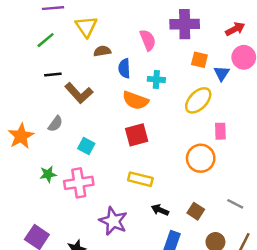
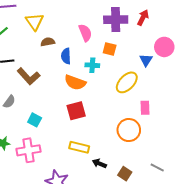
red arrow: (235, 29) -> (143, 18), moved, turned -35
orange square: (199, 60) -> (110, 49), moved
black arrow: (160, 210) -> (99, 163), moved

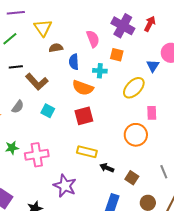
purple cross: (116, 20) -> (123, 26), turned 30
cyan square: (35, 120) -> (48, 111), moved
gray line: (157, 168) -> (164, 172), turned 40

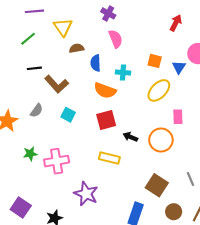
purple cross: (123, 26) -> (108, 13), moved, size x0.6
orange square: (117, 55) -> (155, 61), moved
black arrow: (107, 168) -> (130, 137), moved
brown square: (132, 178) -> (157, 185), size x1.5

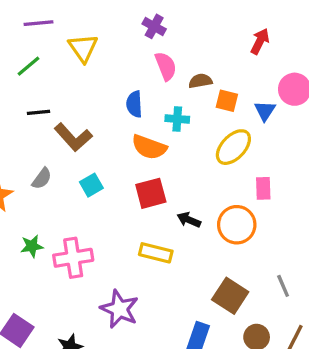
brown semicircle: (77, 48) -> (200, 81), moved
cyan square: (68, 115) -> (91, 185), turned 32

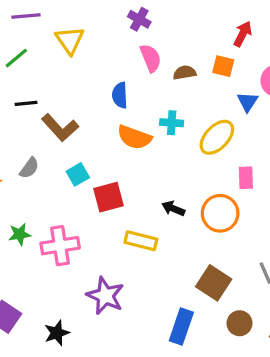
orange square: (227, 101) -> (223, 66), moved
cyan cross: (177, 119) -> (172, 123), moved
red square: (151, 193) -> (109, 197), moved

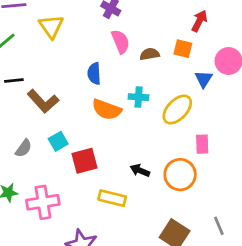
gray semicircle: (29, 168) -> (24, 148), moved

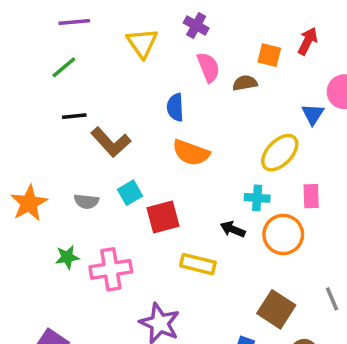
yellow triangle: (51, 26) -> (142, 43), moved
orange square: (183, 49) -> (269, 55), moved
cyan cross: (139, 97) -> (257, 198), moved
gray semicircle: (24, 148) -> (86, 201), turned 60

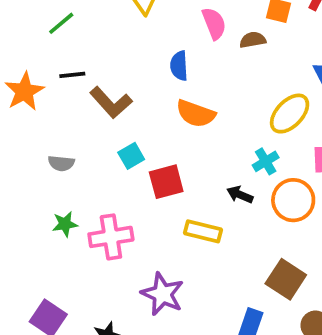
cyan cross: (257, 198) -> (266, 161), turned -35
gray semicircle: (86, 201) -> (61, 163), moved
orange star: (29, 203) -> (24, 91), moved

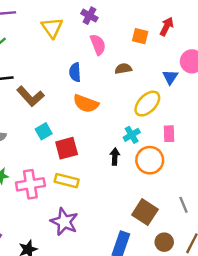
brown semicircle: (253, 40) -> (123, 69), moved
black arrow: (240, 195) -> (115, 157), turned 70
yellow rectangle: (203, 231) -> (67, 181), moved

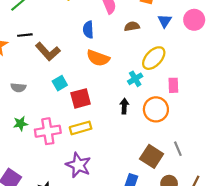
blue triangle: (170, 77) -> (165, 21), moved
cyan cross: (132, 135) -> (135, 79), moved
yellow rectangle: (67, 181) -> (81, 128), turned -30
gray line: (183, 205) -> (178, 149), moved

